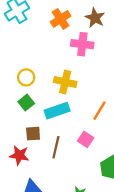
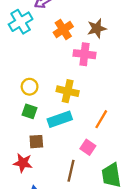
brown star: (95, 18) -> (97, 28), turned 30
green square: (26, 103) -> (30, 111), turned -32
brown line: (56, 147) -> (71, 171), moved

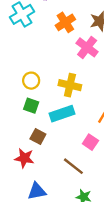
pink cross: (84, 54) -> (87, 47), turned 30
brown square: (36, 142) -> (38, 136), turned 32
brown line: (71, 171) -> (73, 166), turned -65

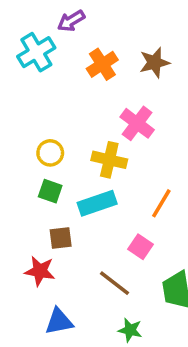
pink cross: (87, 47) -> (137, 123), moved
brown square: (38, 136) -> (61, 238), turned -35

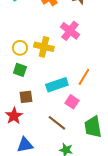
yellow cross: (109, 160) -> (44, 47), moved
cyan rectangle: (97, 203) -> (57, 85), moved
red star: (40, 271) -> (14, 116), turned 30

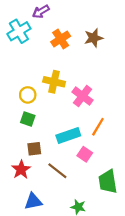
pink cross: (70, 31) -> (83, 96), moved
yellow cross: (44, 47) -> (54, 82), moved
brown line: (57, 123) -> (57, 171), moved

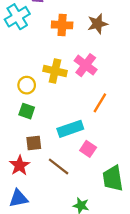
orange cross: (61, 39) -> (62, 25), turned 36
pink cross: (83, 96) -> (86, 65), moved
orange line: (98, 127) -> (100, 103), moved
blue triangle: (33, 201) -> (18, 198), moved

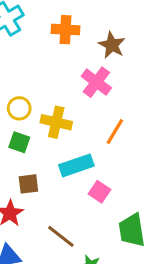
brown star: (97, 24) -> (112, 45), moved, turned -30
yellow cross: (55, 71) -> (56, 122), moved
brown line: (59, 167) -> (61, 236), moved

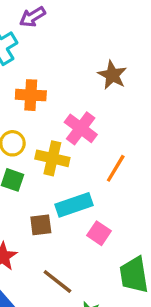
orange cross: (66, 30) -> (31, 95), moved
pink cross: (96, 82) -> (81, 128), moved
brown square: (28, 184) -> (41, 225), moved

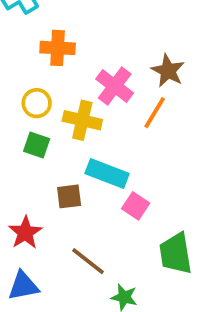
brown star: (112, 75) -> (168, 71), moved
orange line: (116, 168) -> (155, 113), moved
cyan rectangle: (74, 205) -> (107, 174), turned 40

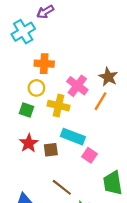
yellow circle: (37, 103) -> (36, 88), moved
green square: (37, 145) -> (27, 110), moved
red star: (25, 233) -> (29, 143), moved

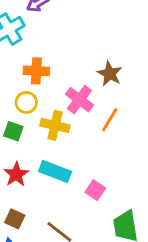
brown star: (108, 77) -> (110, 74), moved
cyan rectangle: (73, 137) -> (55, 171), moved
brown square: (51, 150) -> (15, 219), moved, turned 32

